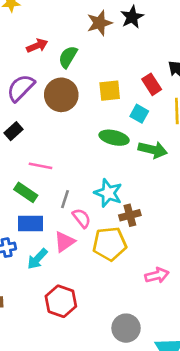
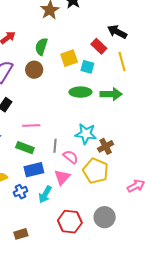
green semicircle: (68, 57) -> (41, 47), moved
brown circle: (61, 95) -> (34, 70), size x0.7
cyan square: (139, 114) -> (87, 67), moved
yellow pentagon: (110, 244) -> (96, 171), turned -30
gray circle: (126, 328) -> (105, 217), moved

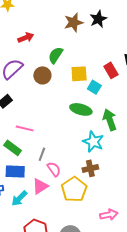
green arrow: (111, 94) -> (110, 120), turned -125
cyan star: (86, 134) -> (93, 142), moved

